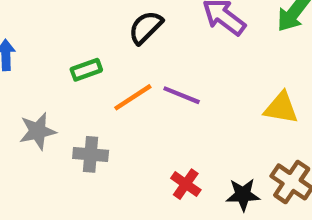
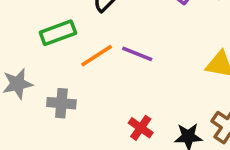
green rectangle: (86, 70) -> (58, 33), size x1.4

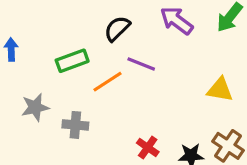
purple line: (137, 54) -> (141, 64), moved

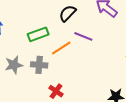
gray cross: (75, 125) -> (39, 65), moved
red cross: (148, 147) -> (56, 91), moved

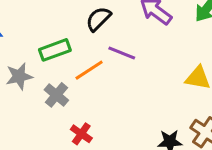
gray star: (14, 65) -> (19, 76), moved
gray cross: (39, 65) -> (56, 95), turned 35

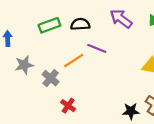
black semicircle: (98, 19) -> (80, 24), turned 42
green rectangle: (55, 50) -> (49, 25), moved

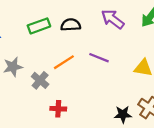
purple line: (97, 48) -> (99, 58), moved
red cross: (68, 106) -> (58, 109), turned -32

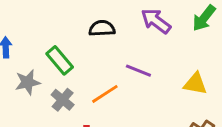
green rectangle: (39, 26) -> (60, 60), moved, turned 70
orange line: (64, 62) -> (105, 94), moved

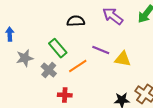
green rectangle: (60, 60) -> (58, 48), moved
yellow triangle: (195, 84) -> (123, 59), moved

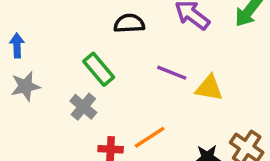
gray star: (25, 58) -> (26, 86), moved
orange line: (78, 66) -> (150, 137), moved

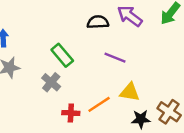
black semicircle: (129, 23) -> (98, 22), moved
yellow triangle: (209, 88) -> (130, 92), moved

